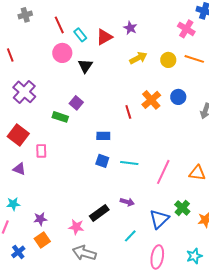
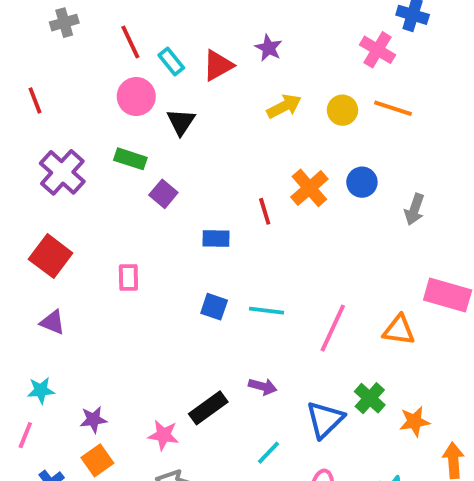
green rectangle: (60, 117) -> (130, 159), moved
blue rectangle: (103, 136) -> (216, 239), moved
pink rectangle: (41, 151) -> (128, 277), moved

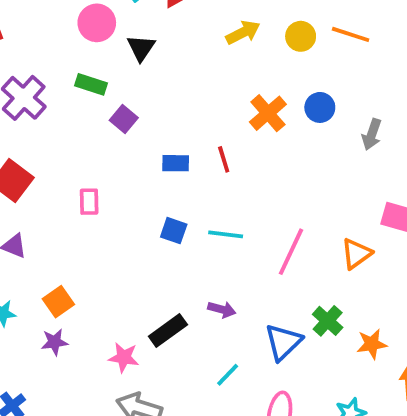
red line: (265, 211) -> (224, 159), moved
orange triangle: (399, 330) -> (356, 254), turned -44
orange square: (97, 460) -> (58, 302), moved

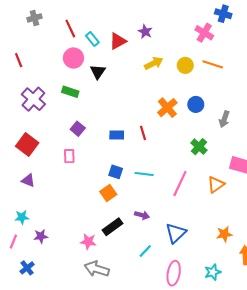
purple square: (124, 119) -> (78, 129), moved
orange square: (58, 302) -> (108, 193), moved
green cross: (328, 321) -> (199, 147), moved
purple star: (54, 342) -> (41, 236), moved

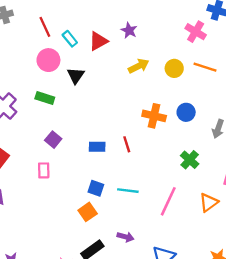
orange cross: (167, 108) -> (154, 116), turned -36

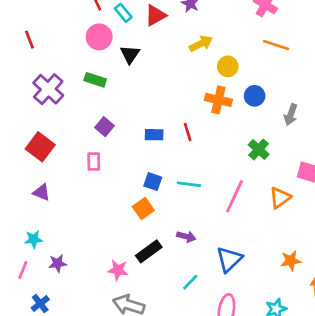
yellow circle: (174, 68) -> (228, 66), moved

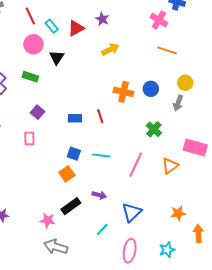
yellow circle: (228, 66) -> (185, 83), moved

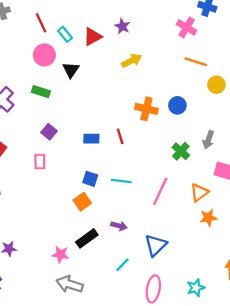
yellow circle: (185, 83) -> (216, 85), moved
gray arrow: (178, 103) -> (208, 140), moved
orange star: (178, 213) -> (208, 218), moved

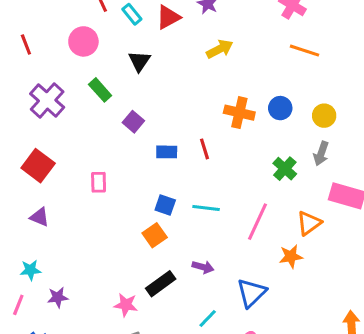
pink circle: (44, 55) -> (83, 41), moved
yellow circle: (216, 85) -> (324, 116), moved
green rectangle: (41, 92) -> (100, 90), turned 30
purple square: (49, 132) -> (133, 122), moved
orange star: (208, 218) -> (291, 256), moved

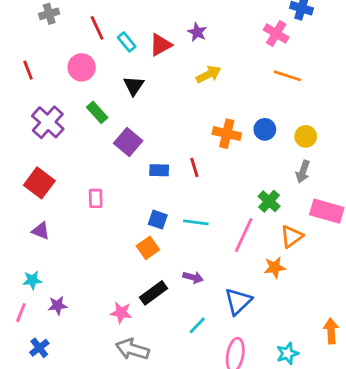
purple square: (133, 122) -> (128, 142), size x1.4
green cross: (285, 169) -> (269, 201), moved

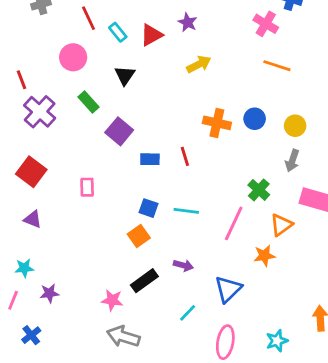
red line: (28, 70) -> (21, 80), moved

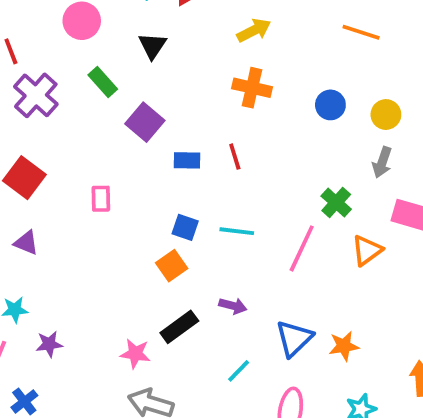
orange cross: (217, 123) -> (252, 88), moved
orange star: (264, 256) -> (344, 346), moved

